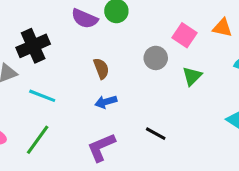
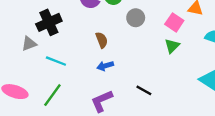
pink square: (184, 35) -> (174, 22), moved
gray circle: (156, 58) -> (136, 18), moved

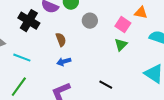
black cross: (49, 22) -> (29, 21), moved, turned -35
black line: (144, 90) -> (106, 85), moved

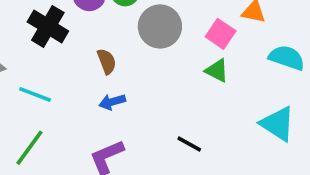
gray circle: (90, 21) -> (160, 26), size x1.5
green triangle: (121, 45) -> (217, 71), turned -48

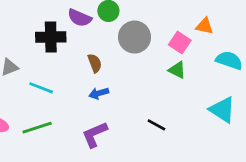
black cross: (48, 26) -> (51, 37), turned -32
green line: (30, 148) -> (37, 128), turned 36

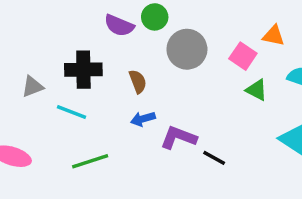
black cross: (51, 37) -> (83, 70), moved
green triangle: (177, 70) -> (257, 90), moved
green line: (37, 128) -> (90, 161), moved
purple L-shape: (95, 134) -> (178, 137), moved, turned 44

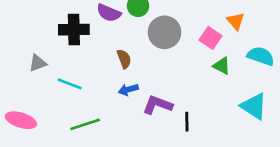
orange triangle: (274, 36) -> (236, 21), turned 36
black cross: (83, 70) -> (74, 30), moved
black line: (214, 158) -> (187, 122), turned 60

